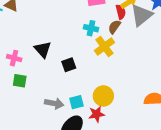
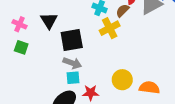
black square: (69, 65) -> (72, 40), size x1.6
yellow circle: (103, 96) -> (122, 80), moved
gray arrow: (54, 103) -> (72, 63), moved

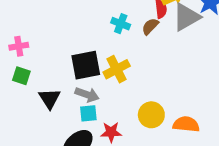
black triangle: (49, 21) -> (49, 99), moved
pink cross: (20, 24) -> (19, 46), turned -32
yellow cross: (110, 28) -> (117, 69), moved

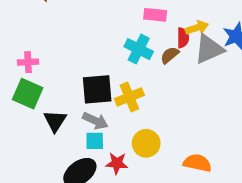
cyan cross: (121, 24) -> (139, 49), size x1.4
green square: (21, 76) -> (28, 94), size x1.5
yellow circle: (151, 115) -> (146, 143), moved

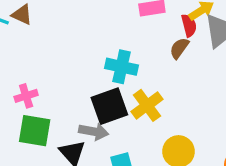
cyan cross: (139, 49) -> (121, 67), moved
gray arrow: (95, 121) -> (94, 132), moved

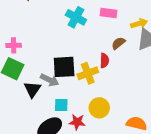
red semicircle: (189, 25) -> (104, 61), moved
cyan cross: (121, 67) -> (76, 17), moved

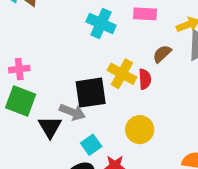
yellow cross: (88, 73) -> (122, 74), moved, turned -36
cyan square: (61, 105) -> (91, 145), turned -32
yellow circle: (99, 108) -> (140, 130), moved

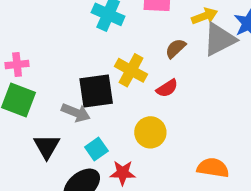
red semicircle: (145, 79) -> (167, 88), moved, turned 60
black triangle: (50, 127) -> (47, 146), moved

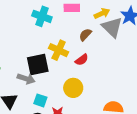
gray triangle: (219, 39) -> (112, 27), turned -45
cyan square: (96, 149) -> (40, 100), turned -32

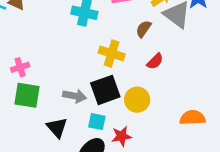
red semicircle: (82, 60) -> (155, 61), moved
black square: (38, 64) -> (105, 90), moved

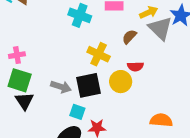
red semicircle: (155, 61) -> (135, 66), turned 35
yellow circle: (137, 100) -> (121, 82), moved
black triangle: (57, 128) -> (24, 101), moved

